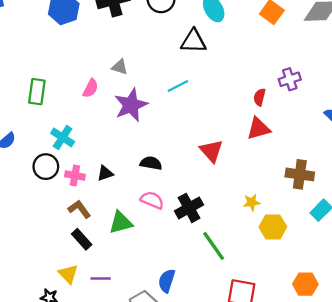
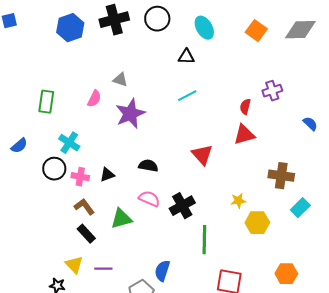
black triangle: (193, 41) -> (186, 57), size x0.7
cyan line: (178, 86) -> (187, 96), moved
green line: (214, 246) -> (204, 240), turned 36

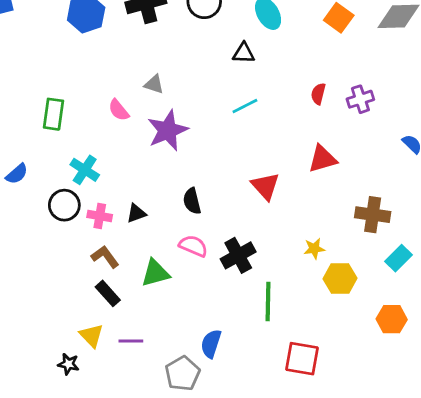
pink semicircle: (94, 99) -> (119, 110), turned 114
red semicircle: (245, 107) -> (318, 94), moved
black semicircle: (148, 166) -> (192, 201), turned -114
orange hexagon: (286, 274) -> (392, 319), moved

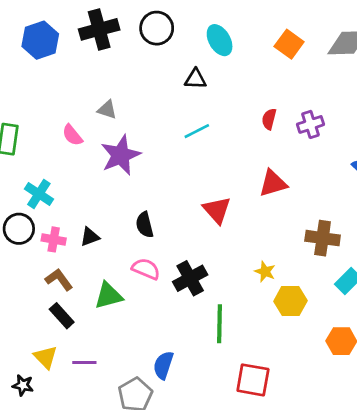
yellow star: (314, 249) -> (265, 272), turned 30

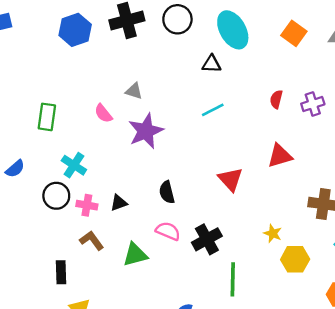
cyan ellipse: (220, 40) -> (233, 30), size x1.4
black rectangle: (62, 316) -> (61, 272), moved, turned 40

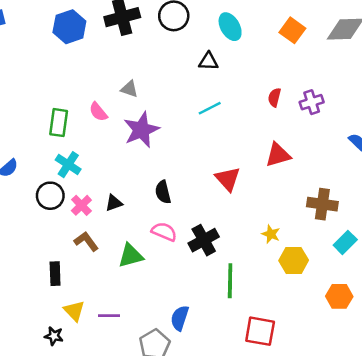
cyan ellipse: (233, 30) -> (230, 27), size x0.7
green rectangle: (47, 117) -> (59, 123), moved
pink cross: (87, 205) -> (81, 205), turned 36

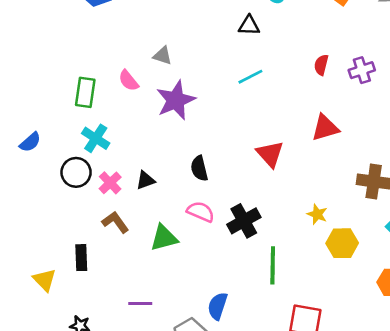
yellow triangle: (74, 311) -> (45, 280), moved

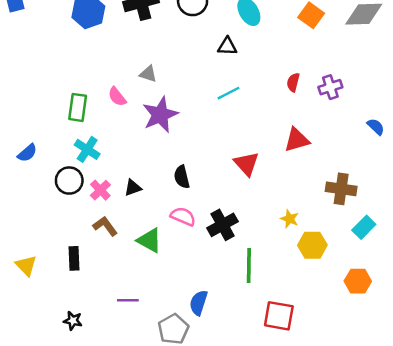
green triangle: (164, 238) -> (149, 240), turned 44
yellow triangle: (45, 280) -> (26, 266), moved

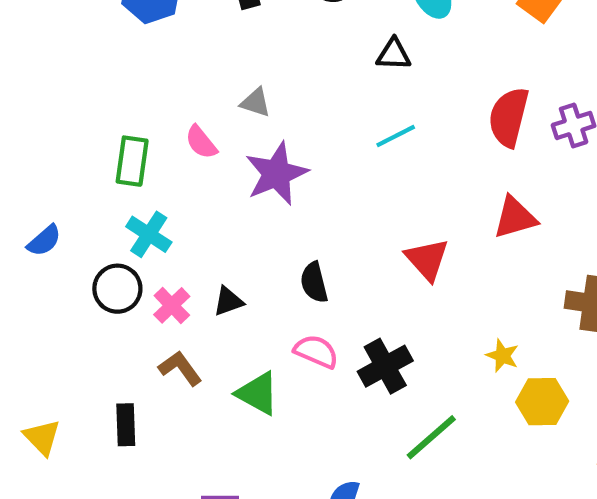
red semicircle: (293, 82) -> (509, 117), size x1.8
green line: (249, 266) -> (431, 437), turned 48

